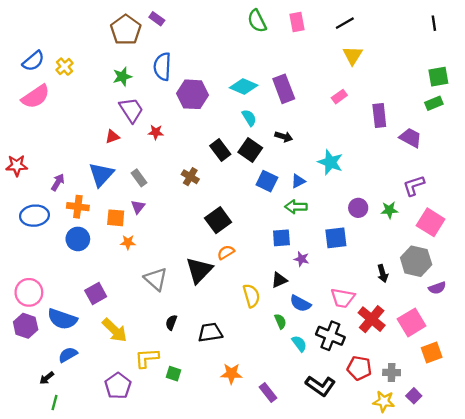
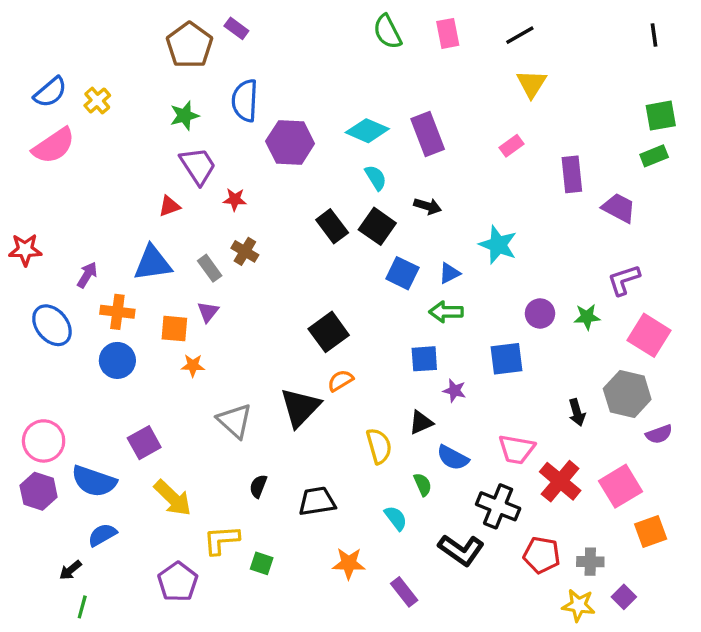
blue triangle: (101, 174) -> (153, 263), turned 40
brown cross: (190, 177) -> (245, 251), moved
blue ellipse: (34, 216) -> (52, 325), turned 56
cyan semicircle: (299, 344) -> (396, 518), moved
black L-shape: (320, 386) -> (461, 550), moved

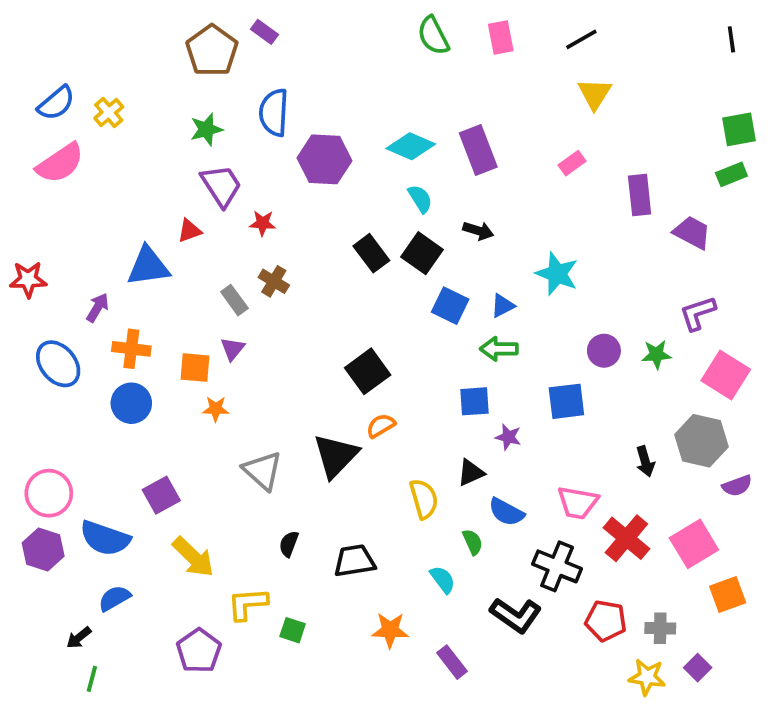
blue triangle: (153, 263) -> (148, 266), moved

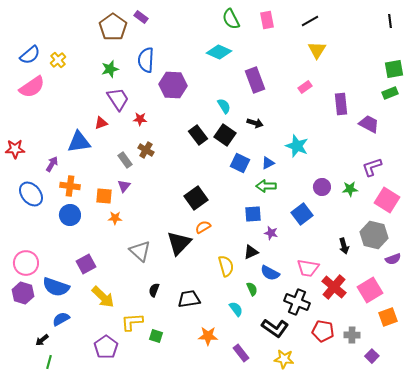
cyan diamond: (411, 146) -> (219, 52), moved
blue square: (566, 401) -> (302, 214), turned -30
yellow star: (647, 677) -> (284, 359), moved

